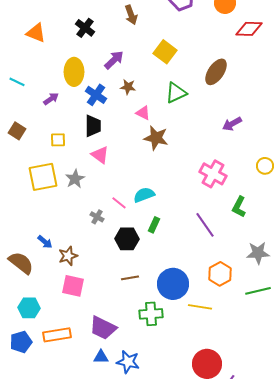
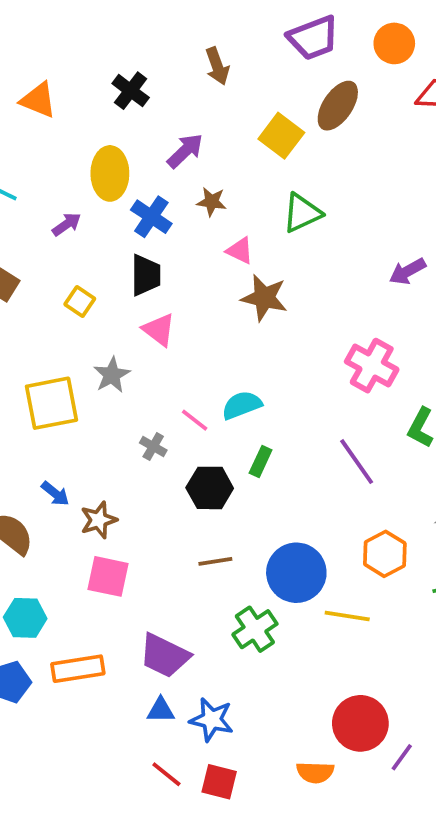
brown ellipse: (216, 72) -> (338, 106), moved
yellow square: (58, 140) -> (80, 301), turned 35
yellow square: (43, 177) -> (52, 403), moved
green cross: (151, 314) -> (255, 629), turned -30

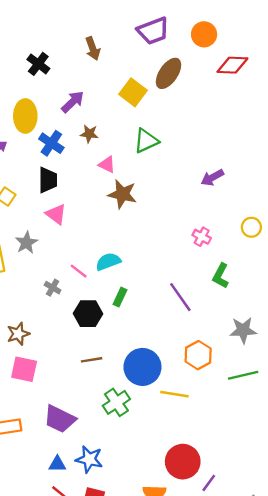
pink cross: (372, 366) -> (202, 237), moved, size x0.6
blue triangle: (161, 710) -> (57, 464), moved

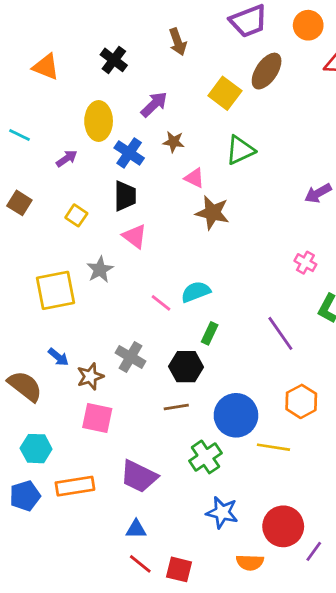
gray cross: (53, 288) -> (130, 357), moved, size x1.5
black hexagon: (88, 314) -> (186, 367), moved
blue star: (89, 459) -> (222, 512), moved

